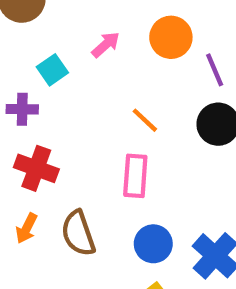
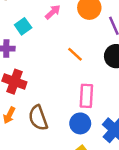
pink rectangle: (135, 176) -> (86, 96), moved

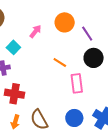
pink rectangle: (86, 96) -> (77, 83), moved

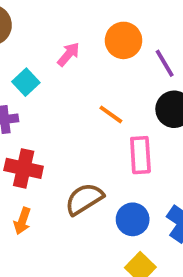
brown semicircle: (39, 120) -> (84, 199), moved, turned 85

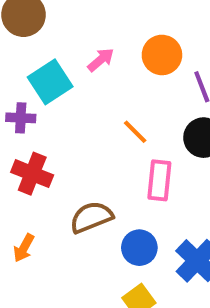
cyan square: (26, 82) -> (50, 82), size x1.5
orange arrow: (22, 221) -> (24, 248), moved

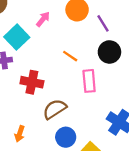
red cross: (32, 174) -> (32, 82), moved
blue circle: (139, 248) -> (66, 137), moved

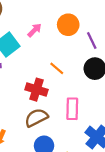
pink rectangle: (89, 81) -> (72, 109), moved
red cross: (32, 82) -> (36, 90), moved

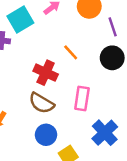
brown semicircle: (36, 118) -> (42, 103), turned -130

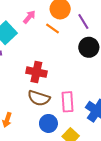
orange line: (71, 52) -> (52, 29), moved
pink rectangle: (82, 99) -> (68, 102), moved

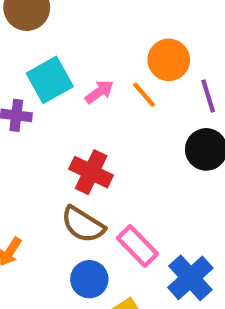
pink arrow: (29, 17) -> (99, 92), moved
pink rectangle: (68, 102) -> (137, 246), turned -54

